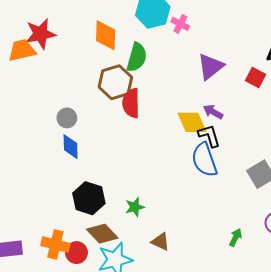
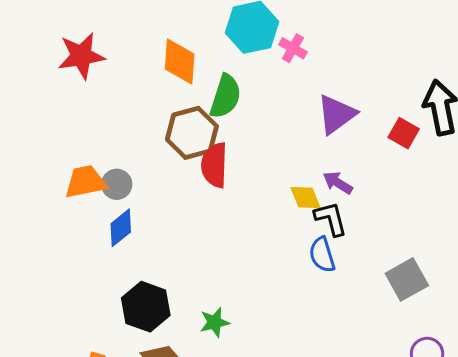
orange trapezoid: (22, 50) -> (86, 182), moved
yellow diamond: (192, 122) -> (305, 197), size x0.7
blue diamond: (71, 147) -> (121, 228), turned 50
blue semicircle: (204, 160) -> (322, 255), size x0.7

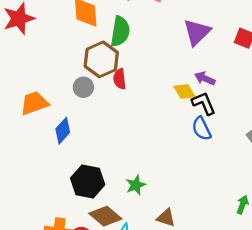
red semicircle: (214, 165) -> (120, 79), size x0.7
gray circle: (117, 184) -> (83, 87), moved

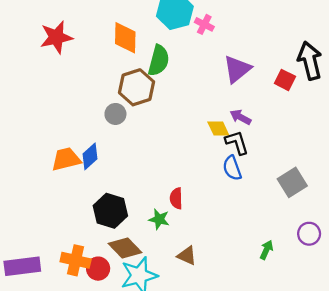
red semicircle: (120, 79) -> (176, 198), moved
orange trapezoid: (34, 103) -> (66, 159), moved
green star: (136, 185) -> (159, 219), turned 30

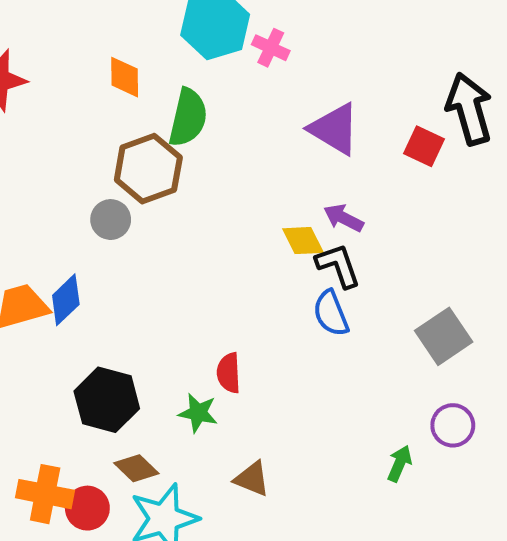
orange diamond: (125, 38) -> (125, 77), size x0.7
purple triangle: (237, 69) -> (334, 129), turned -48
purple circle: (309, 234) -> (453, 425), moved
brown diamond: (125, 248) -> (136, 468), size x0.7

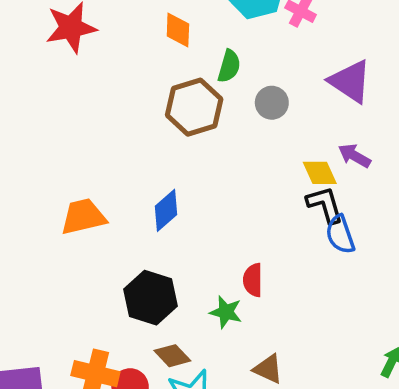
green semicircle: (188, 118) -> (229, 66), size x0.7
gray circle: (111, 220) -> (272, 103), moved
black L-shape: (338, 266) -> (325, 205), moved
blue diamond: (66, 300) -> (166, 210), moved

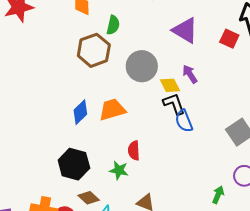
gray circle: (272, 103) -> (142, 66), moved, size x1.6
purple arrow: (354, 156) -> (190, 74), turned 30
orange trapezoid: (83, 217) -> (112, 110), moved

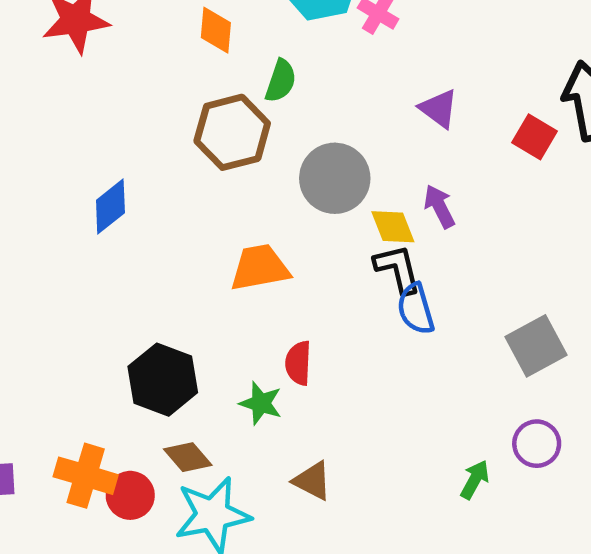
purple triangle: (185, 30) -> (439, 109), size x0.7
blue diamond: (80, 112) -> (110, 207), moved

